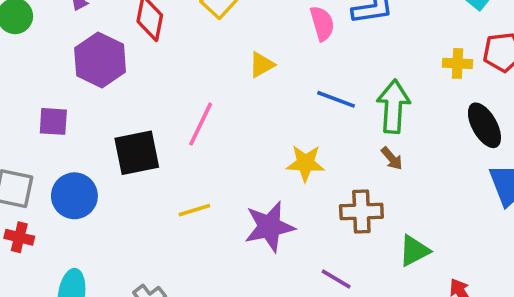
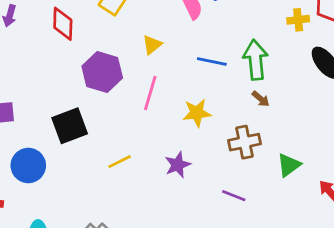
purple hexagon: (100, 60) -> (102, 72), moved
pink line: (201, 124) -> (150, 93), moved
purple star: (269, 227) -> (178, 165), size x0.7

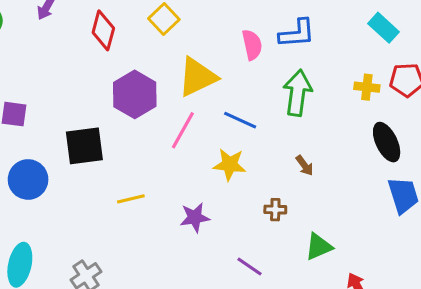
yellow triangle: (152, 45) -> (197, 77), size x1.8
green arrow: (255, 60) -> (297, 93), moved
blue line: (212, 61) -> (240, 120), moved
brown cross: (245, 142) -> (275, 210), size x0.6

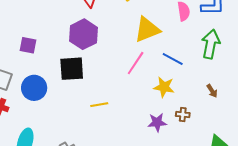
purple hexagon: (135, 94) -> (84, 34), moved
brown cross: (275, 210) -> (183, 114), moved
purple star: (195, 217) -> (157, 122), moved

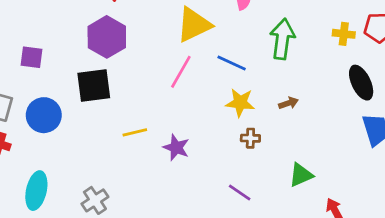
yellow star: (164, 87) -> (240, 103), moved
brown arrow: (212, 91) -> (288, 103), turned -72
purple star: (157, 122) -> (176, 148), moved, turned 30

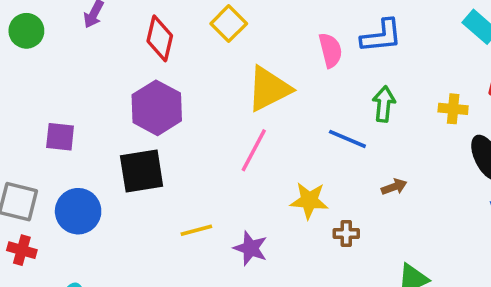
yellow cross: (344, 34) -> (453, 109), moved
green arrow: (282, 39) -> (384, 104), size x0.7
blue line: (232, 63) -> (347, 139), moved
yellow star: (240, 103) -> (309, 201), moved

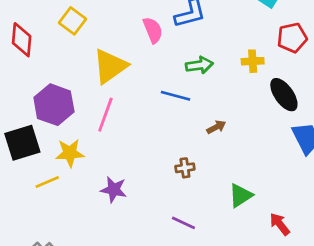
green arrow: (384, 104) -> (199, 65), turned 84
purple hexagon: (157, 108) -> (54, 105), moved
yellow star: (309, 201) -> (70, 153), moved
yellow line: (196, 230) -> (47, 182), moved

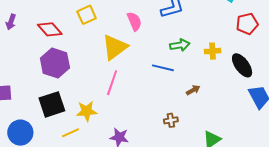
yellow square: (72, 21) -> (87, 15), turned 30
pink semicircle: (153, 30) -> (134, 21), moved
red diamond: (22, 40) -> (50, 29), turned -45
yellow cross: (253, 61) -> (213, 51), moved
purple hexagon: (54, 105) -> (55, 63), moved

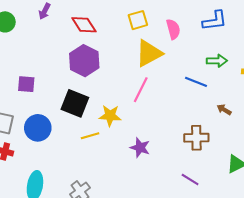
yellow square: (87, 15) -> (138, 20), moved
brown arrow: (193, 90) -> (224, 110), turned -128
black square: (52, 104) -> (75, 103), turned 32
brown cross: (171, 120) -> (196, 138), size x1.6

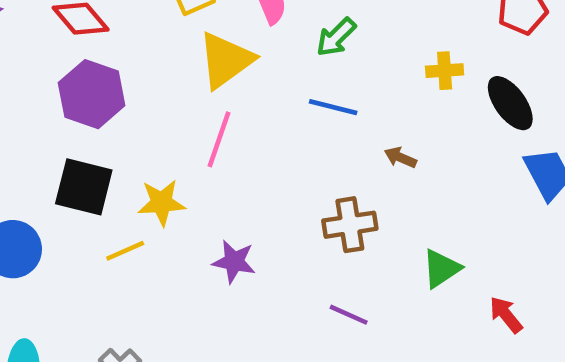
green arrow: (217, 61) -> (336, 37), moved, turned 144

